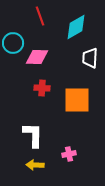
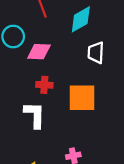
white L-shape: (33, 135) -> (35, 115), moved

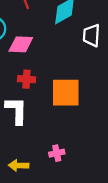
white trapezoid: (96, 53) -> (91, 35), moved

